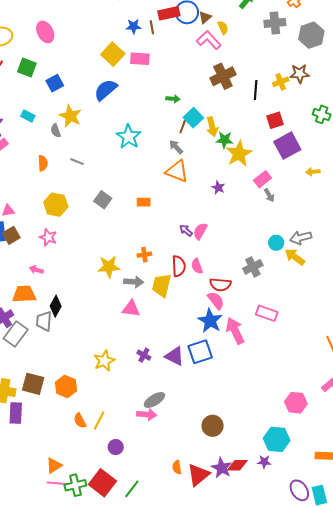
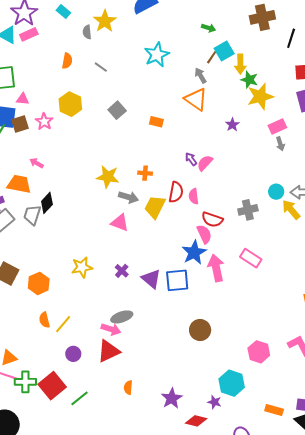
pink star: (48, 237) -> (44, 122), moved
brown circle: (213, 426) -> (200, 330), moved
red diamond: (237, 465) -> (196, 421), moved
red triangle: (198, 475) -> (109, 351), moved

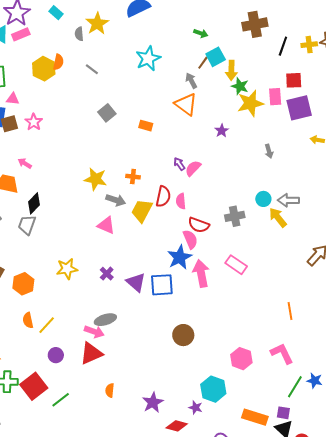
yellow hexagon: (70, 104) -> (44, 69), moved
pink rectangle: (277, 127) -> (275, 97), moved, turned -72
gray trapezoid: (32, 215) -> (27, 225), moved
orange rectangle: (274, 410) -> (255, 417), size x1.4

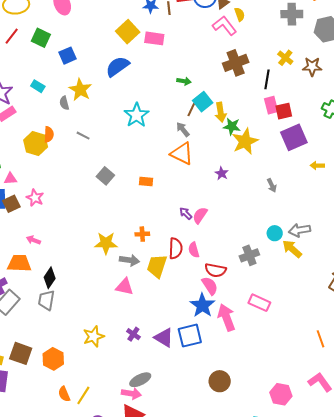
yellow cross: (309, 45) -> (285, 58), moved, turned -35
pink rectangle: (275, 97) -> (271, 105), moved

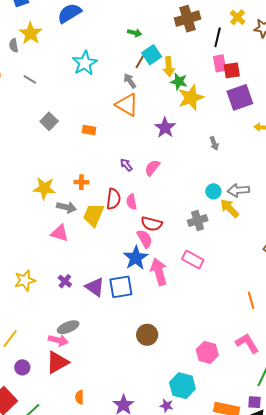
purple star: (222, 173) -> (165, 128), size x1.5
pink semicircle: (200, 215) -> (152, 168), moved
gray cross: (249, 255) -> (198, 220), moved

